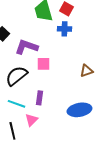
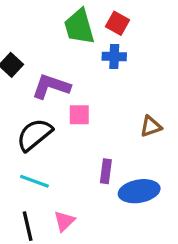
purple rectangle: (39, 98) -> (106, 171), moved
pink triangle: (31, 120) -> (64, 221), moved

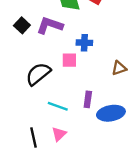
blue cross: (114, 57) -> (84, 43), moved
purple L-shape: (51, 86) -> (50, 25), moved
cyan line: (34, 181) -> (58, 106), moved

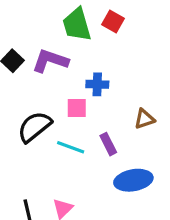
purple rectangle: (88, 99) -> (108, 144), moved, turned -35
cyan line: (58, 106) -> (71, 147), moved

